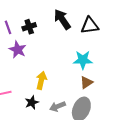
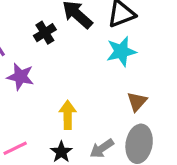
black cross: (29, 27) -> (45, 33), moved
cyan star: (83, 60) -> (121, 51), moved

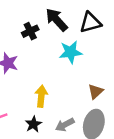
cyan star: (121, 51) -> (71, 52), moved

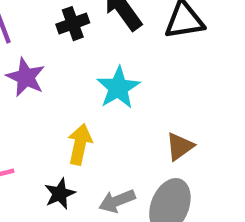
cyan star: (71, 52) -> (118, 88), moved, turned -30

